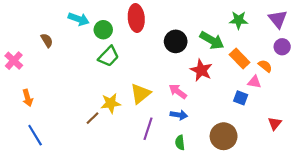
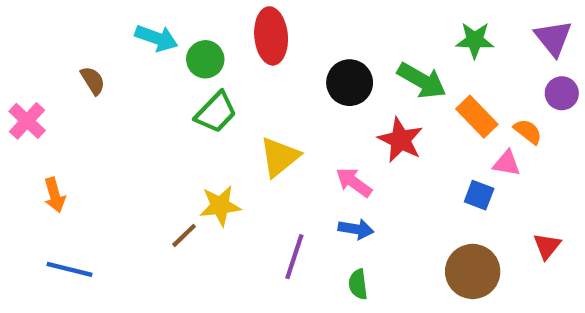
yellow triangle: (141, 94) -> (280, 157), moved
blue line: (35, 135) -> (69, 269), turned -45
brown circle: (224, 136) -> (473, 271), moved

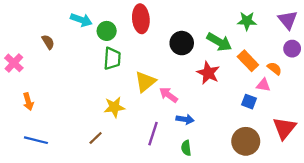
green trapezoid: (216, 112) -> (112, 59), turned -40
pink arrow: (354, 182) -> (168, 95), moved
brown line: (184, 235) -> (96, 138), moved
red triangle: (547, 246) -> (284, 128), size x1.6

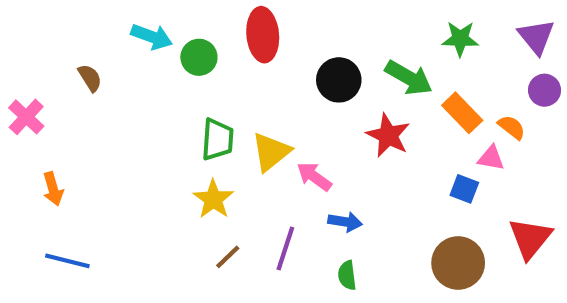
green trapezoid: (112, 59) -> (217, 140), moved
yellow star: (114, 107) -> (213, 199), turned -30
brown line: (96, 138) -> (228, 257), moved

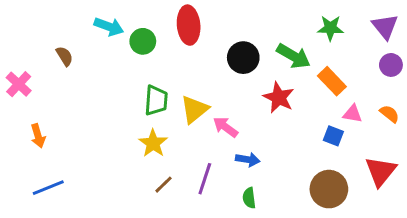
orange semicircle: (512, 127) -> (389, 114), moved
blue line: (67, 261) -> (48, 188), turned -36

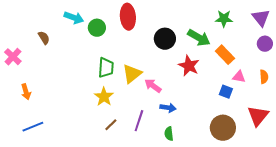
orange semicircle: (389, 114) -> (264, 77), turned 48

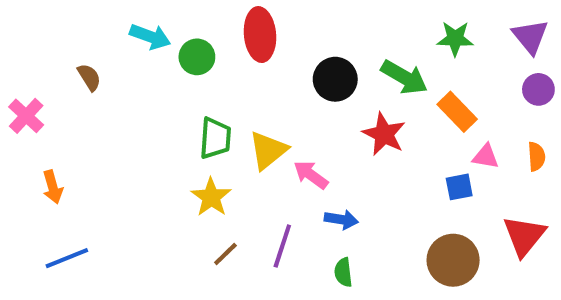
blue square: (226, 92) -> (459, 187), turned -32

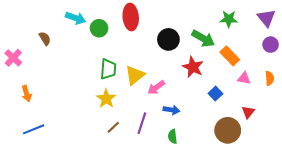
pink arrow: (311, 175) -> (156, 87), turned -72
blue square: (459, 187) -> (215, 94), moved, turned -32
red triangle: (524, 236) -> (248, 112), moved, size x0.6

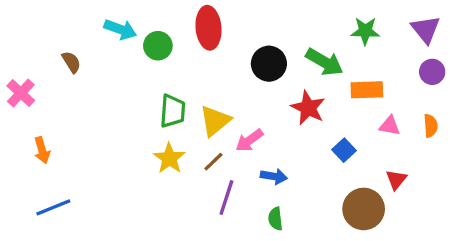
orange rectangle: (230, 56) -> (367, 90), turned -48
brown line: (113, 127) -> (213, 162), moved

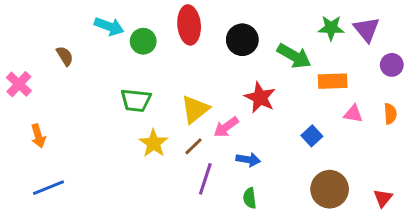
purple triangle: (426, 29) -> (367, 29), moved
black circle: (269, 64) -> (242, 40), moved
red star: (308, 108) -> (260, 97), moved
green trapezoid: (173, 111) -> (136, 100), moved, turned 92
red triangle: (396, 180) -> (383, 198), moved

